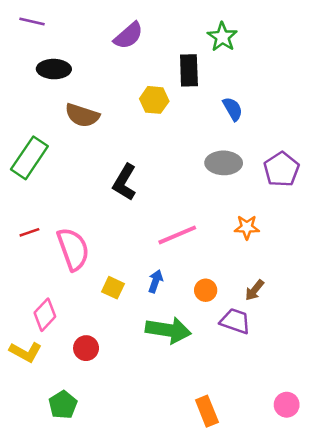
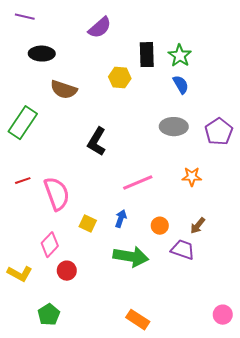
green star: (222, 37) -> (180, 56), moved
pink diamond: (45, 315) -> (50, 245), moved
orange rectangle: (207, 411) -> (138, 320), moved, turned -35

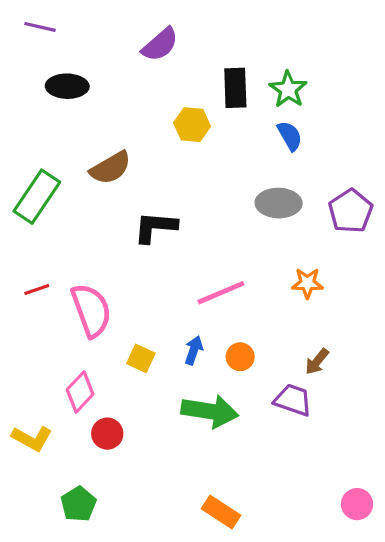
brown semicircle: (64, 90) -> (110, 168), moved, turned -48
black L-shape: (97, 142) -> (155, 227), turned 64
orange circle: (160, 226) -> (240, 357), moved

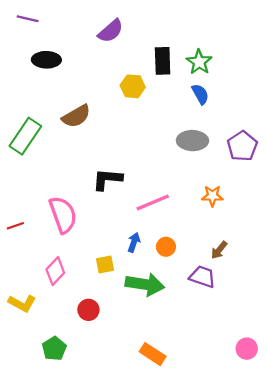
black L-shape: (155, 227) -> (107, 179), moved
red line: (37, 290) -> (15, 226), moved
yellow square: (141, 358) -> (105, 264), moved, turned -36
red circle: (107, 434) -> (88, 310), moved

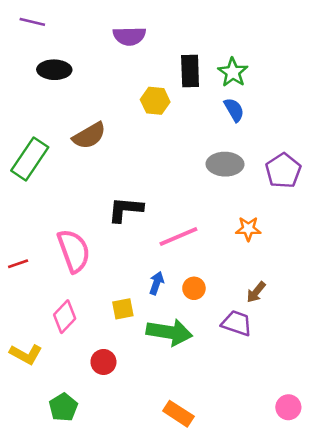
purple semicircle: (111, 31) -> (129, 36), turned 40

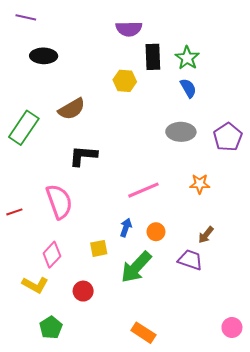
purple semicircle: (129, 36) -> (129, 29), moved
black L-shape: (125, 209) -> (83, 156), moved
green arrow: (169, 332) -> (136, 267), turned 124
yellow L-shape: (26, 354) -> (35, 285), moved

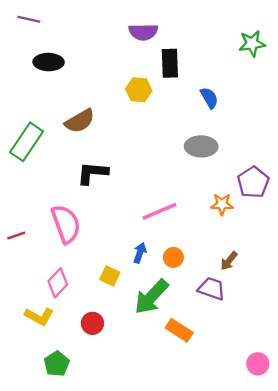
green star: (187, 58) -> (252, 44), moved, turned 30
purple pentagon: (228, 137) -> (253, 182), moved
yellow square: (99, 248) -> (110, 276), turned 36
orange rectangle: (143, 333) -> (179, 330), moved

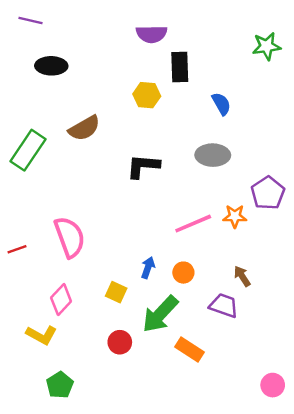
black L-shape: (92, 173) -> (143, 166), moved
pink line: (160, 211) -> (193, 224), moved
brown arrow: (229, 261) -> (242, 276), turned 108
red circle: (92, 323) -> (120, 342), moved

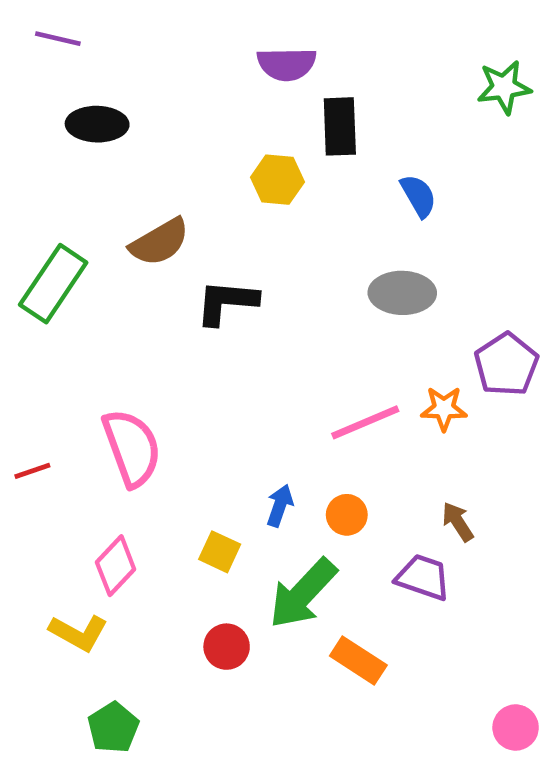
black L-shape: (143, 166) -> (227, 302), moved

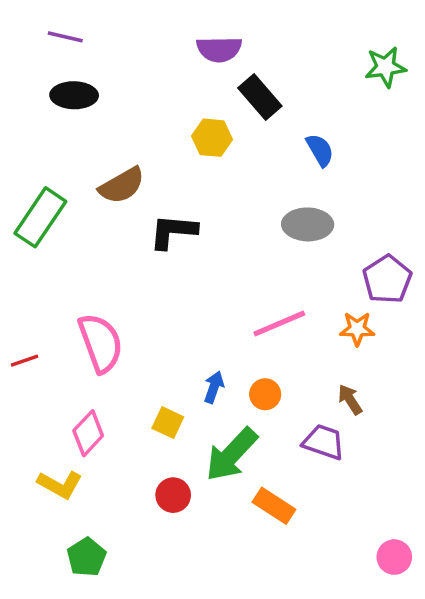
purple line: (58, 39) -> (65, 37), moved
black rectangle: (340, 126) -> (260, 97), turned -39
orange star: (444, 408) -> (357, 329), moved

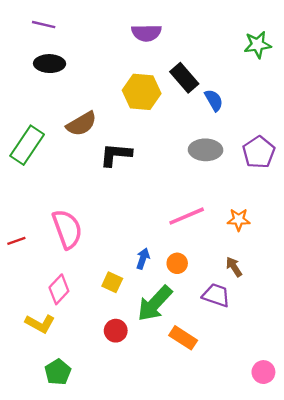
black rectangle: (260, 97) -> (184, 78), moved
yellow hexagon: (212, 138) -> (142, 92), size x1.4
purple pentagon: (387, 279) -> (259, 152), moved

